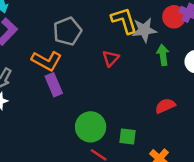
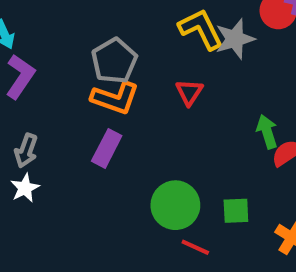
green arrow: (163, 55) -> (267, 132), moved
orange L-shape: (47, 61) -> (115, 98), moved
purple rectangle: (54, 85) -> (107, 148), turned 60

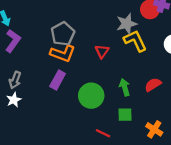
yellow L-shape: (201, 29) -> (135, 41), moved
green arrow: (267, 132) -> (125, 87), moved
green circle: (175, 205) -> (91, 96), moved

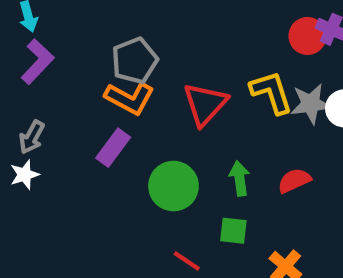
gray star: (127, 24) -> (311, 104), moved
red triangle: (102, 51) -> (205, 104), size x1.6

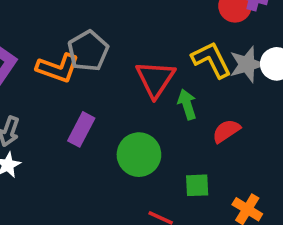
orange L-shape: (130, 98) -> (58, 68), moved
green arrow: (239, 178) -> (187, 104), moved
red semicircle: (294, 181) -> (226, 131), moved

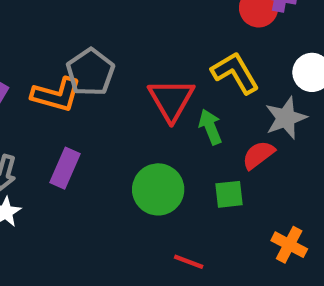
gray star: (247, 64) -> (286, 118), moved
purple rectangle: (81, 129) -> (65, 168), moved
green square: (197, 185) -> (229, 194), moved

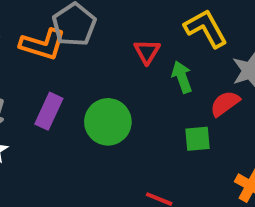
red triangle: (171, 100) -> (147, 51), size x0.6
green circle: (158, 189) -> (108, 122), moved

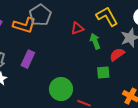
red triangle: (147, 51) -> (77, 28), turned 40
green circle: (108, 122) -> (61, 89), moved

